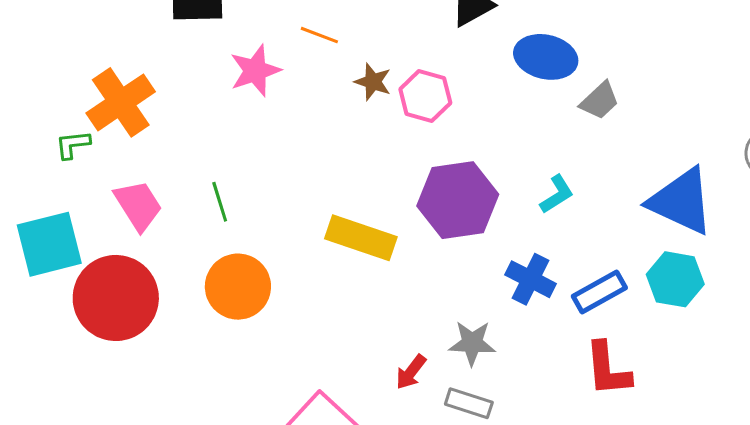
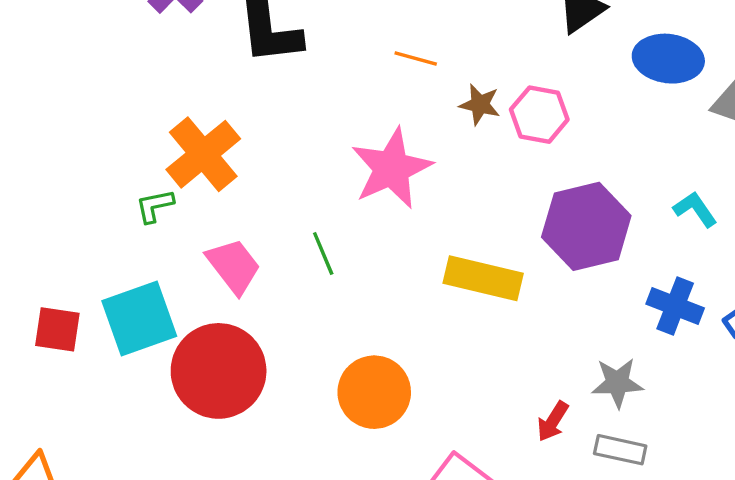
pink star: (255, 71) -> (392, 168), moved, size x1.4
cyan L-shape: (557, 194) -> (695, 209), turned -87
orange circle: (238, 287) -> (374, 392), moved

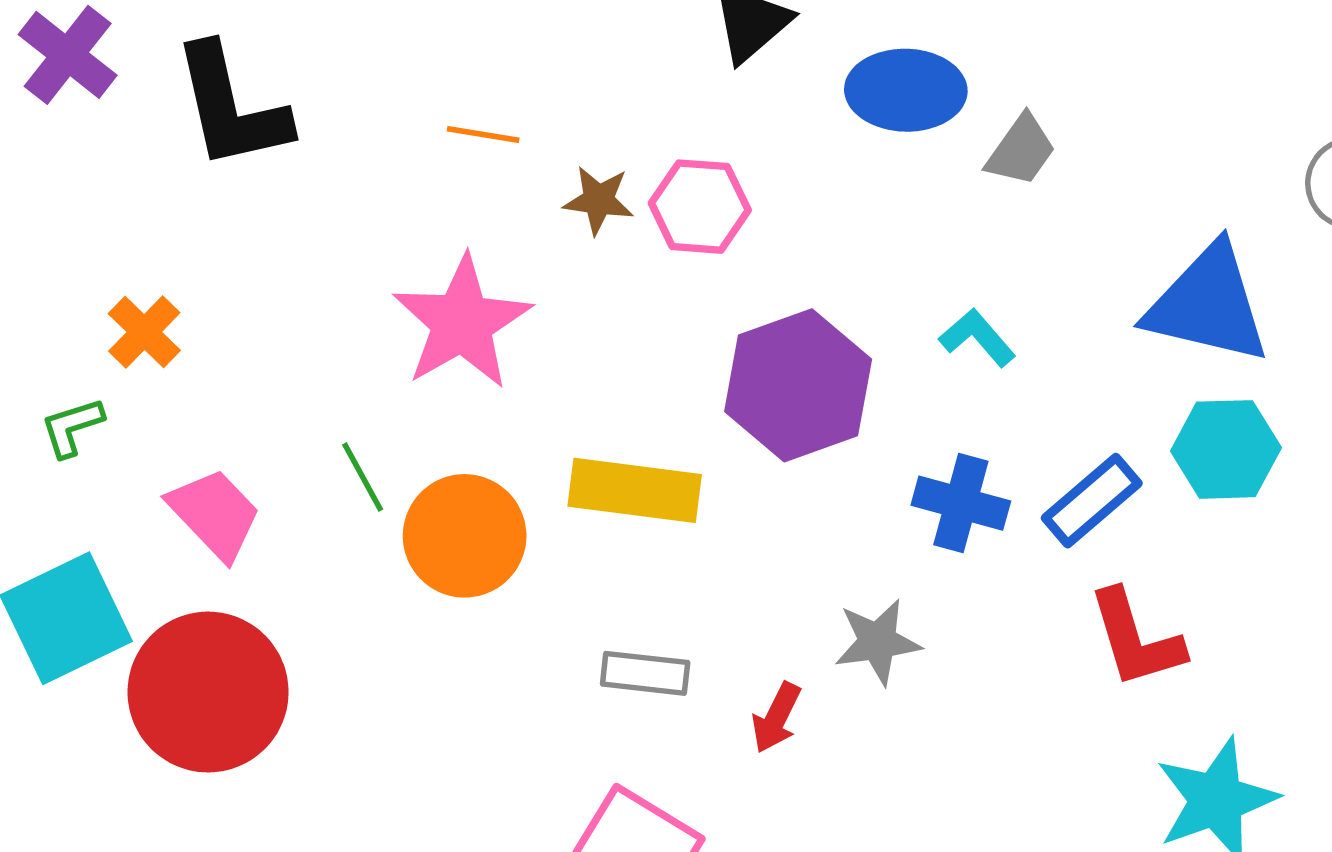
orange cross: (203, 154) -> (144, 332), size x0.6
orange circle: (374, 392) -> (465, 536), moved
gray rectangle: (620, 450) -> (645, 673), moved

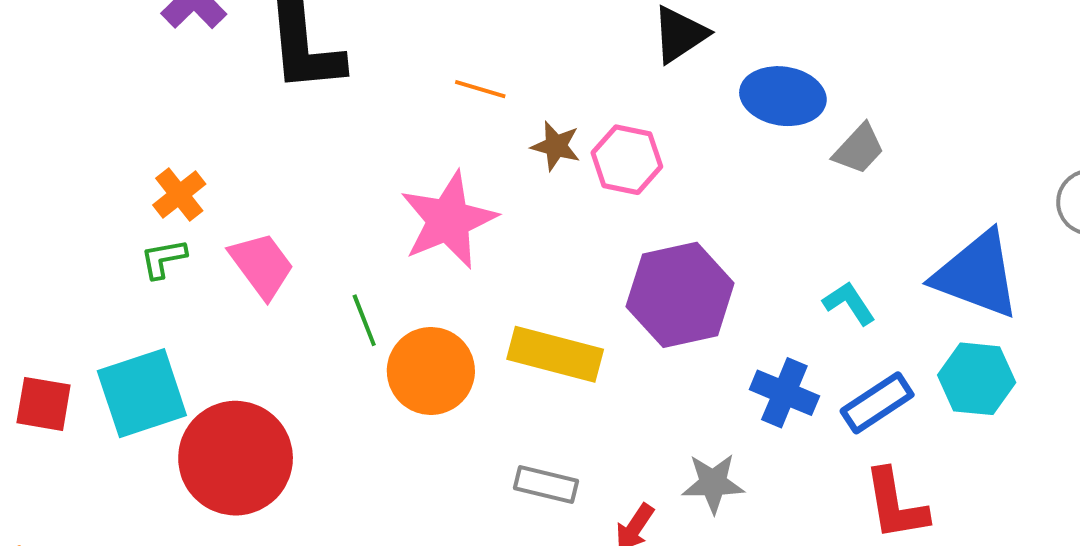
orange cross: (144, 332) -> (179, 194), moved
cyan L-shape: (977, 338) -> (849, 303), moved
pink trapezoid: (215, 514) -> (262, 265), moved

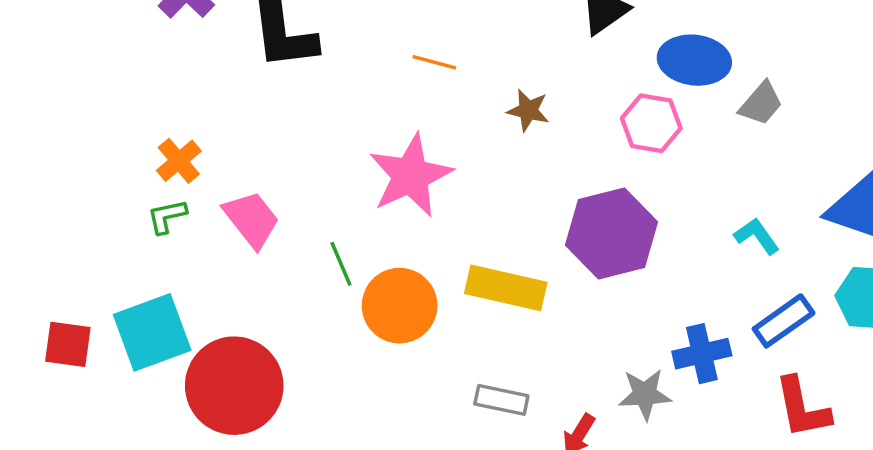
brown star: (556, 146) -> (528, 110), moved
pink hexagon: (627, 160) -> (651, 123), moved
blue cross: (784, 393) -> (702, 354), moved, turned -34

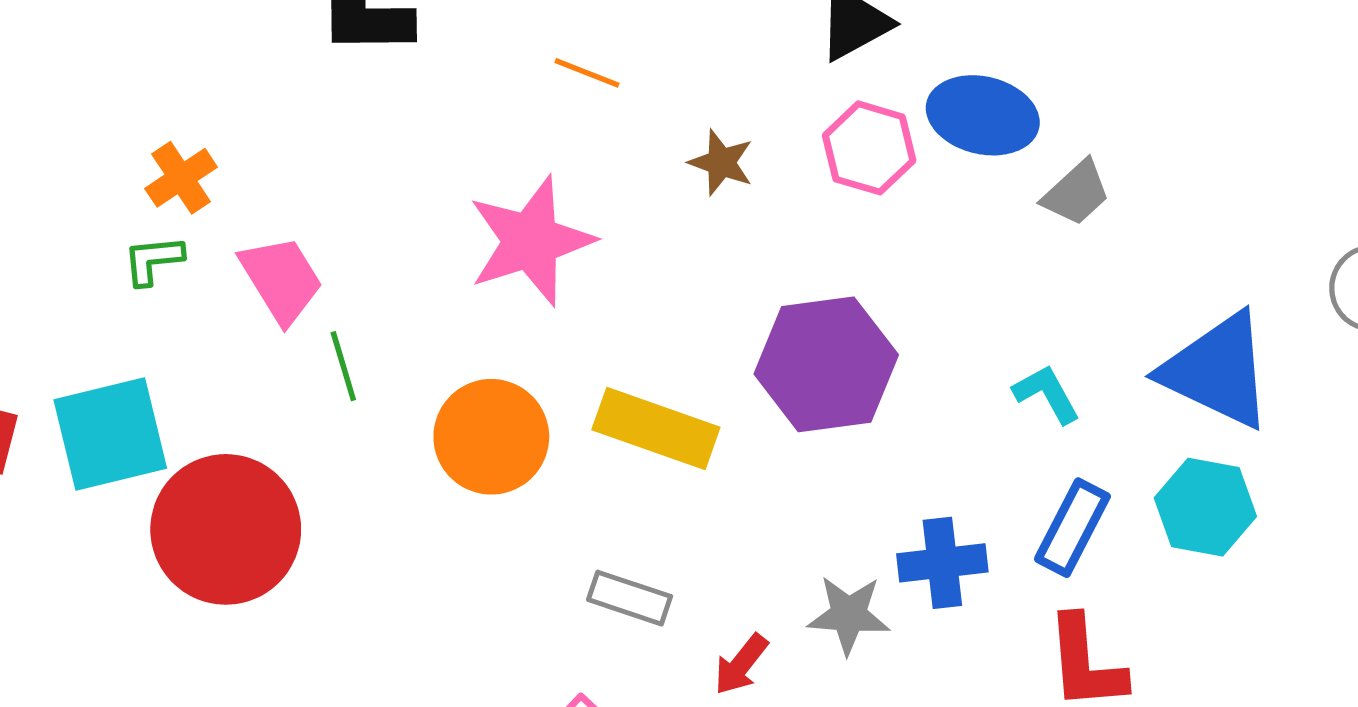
pink hexagon: (651, 123) -> (869, 148), moved
green line: (341, 264) -> (343, 366), moved
blue rectangle: (784, 321) -> (1072, 528), turned -34

